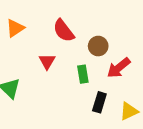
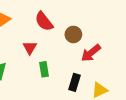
green rectangle: (83, 74) -> (44, 69), moved

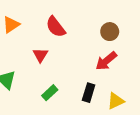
brown circle: (73, 34) -> (110, 32), moved
green rectangle: (44, 69) -> (50, 93), moved, turned 56

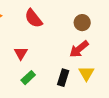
red triangle: (40, 55) -> (21, 53), moved
yellow triangle: (116, 101) -> (86, 73), moved, turned -35

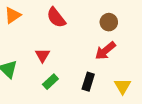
yellow triangle: (86, 73) -> (123, 86), moved

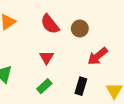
brown circle: (109, 22) -> (80, 29), moved
red triangle: (42, 55) -> (47, 57), moved

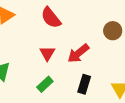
brown circle: (80, 29) -> (113, 31), moved
red arrow: (98, 56) -> (78, 53), moved

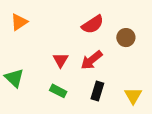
red semicircle: (51, 18) -> (93, 24), moved, turned -85
green rectangle: (45, 84) -> (58, 91), turned 70

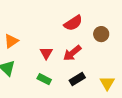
orange triangle: (19, 22) -> (11, 41), moved
black rectangle: (97, 91) -> (77, 79), turned 42

